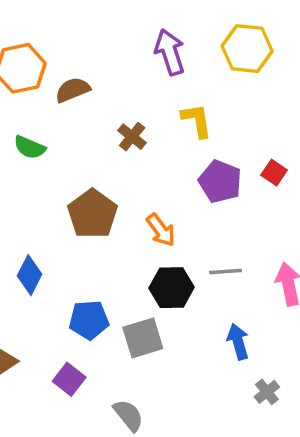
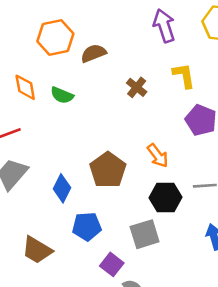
brown pentagon: (92, 214) -> (108, 170), moved
blue pentagon: (89, 320) -> (87, 226), moved
purple square: (69, 379) -> (112, 264), moved

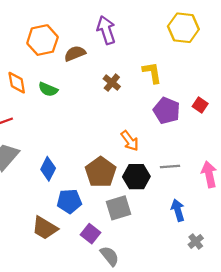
purple arrow: (164, 26) -> (106, 30), moved
brown pentagon: (108, 170) -> (101, 172), moved
brown trapezoid: (37, 250) -> (45, 228), moved

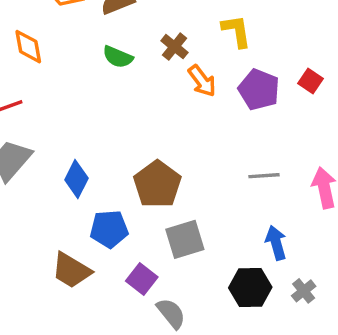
green semicircle: (48, 89) -> (118, 57), moved
orange arrow: (130, 141) -> (202, 81), moved
black hexagon: (136, 177) -> (250, 288), moved

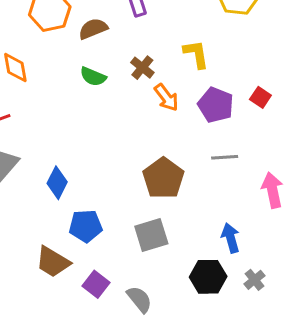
gray line: (264, 176) -> (225, 157), moved
brown pentagon: (157, 184) -> (163, 178), moved
purple square: (142, 279) -> (96, 284), moved

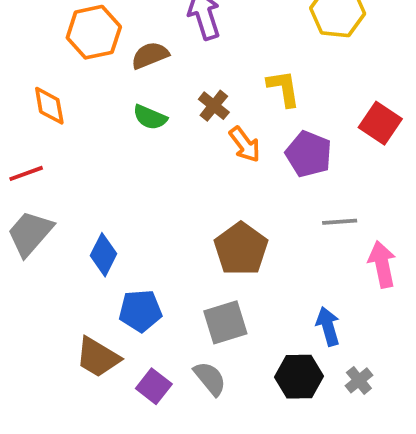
red square: (260, 97) -> (380, 123), moved, size x1.5
gray line: (225, 157) -> (340, 222), moved
gray semicircle: (139, 299) -> (210, 379), moved

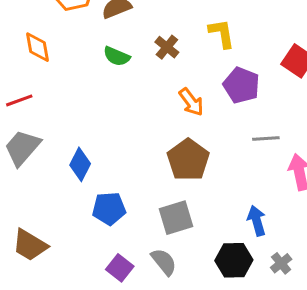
orange arrow: (245, 144) -> (191, 102), moved
brown trapezoid: (98, 357) -> (30, 245), moved

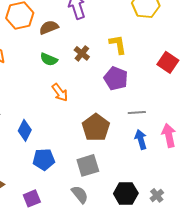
purple pentagon: (241, 85) -> (116, 78), moved
orange arrow: (191, 102) -> (60, 92), moved
gray line: (266, 138) -> (137, 112), moved
blue arrow: (257, 221) -> (141, 139), moved
purple square: (120, 268) -> (32, 198), moved, turned 30

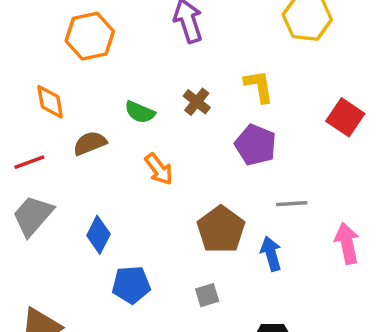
brown semicircle: (49, 27) -> (90, 143), moved
blue arrow: (141, 139) -> (271, 254), moved
gray square: (88, 165) -> (207, 295), size x0.6

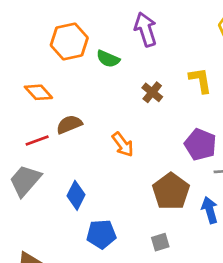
orange diamond: (50, 102) -> (38, 92), turned -32
green semicircle: (140, 112) -> (108, 59), moved
purple pentagon: (255, 145) -> (200, 144), moved
red line: (29, 162) -> (37, 140), moved

